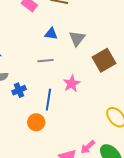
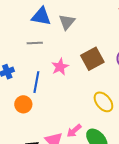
blue triangle: (51, 34) -> (41, 16), size x1.5
brown square: (104, 60) -> (92, 59), moved

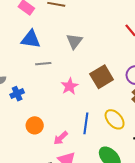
blue triangle: (41, 16) -> (31, 39), moved
blue line: (36, 82) -> (86, 123), moved
pink arrow: (74, 131) -> (61, 138), moved

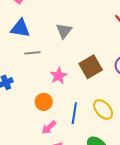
orange circle: (35, 125) -> (44, 102), moved

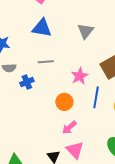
gray line: (32, 53) -> (46, 62), moved
blue line: (74, 113) -> (96, 97), moved

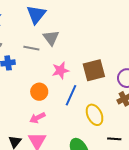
blue triangle: (42, 28) -> (36, 14), turned 45
gray triangle: (86, 31) -> (51, 38), moved, turned -30

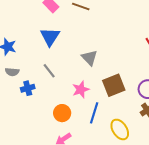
gray triangle: (51, 38) -> (89, 58), moved
gray line: (31, 48) -> (49, 71), turned 49

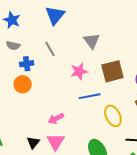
orange circle: (62, 113) -> (23, 84), moved
blue line: (94, 113) -> (90, 96), turned 55

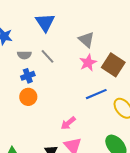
gray semicircle: (13, 46) -> (24, 55), moved
pink star: (79, 71) -> (88, 63), moved
brown square: (112, 71) -> (113, 65), turned -30

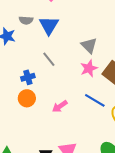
gray semicircle: (24, 55) -> (26, 20), moved
blue line: (96, 94) -> (95, 100), turned 50
pink arrow: (68, 123) -> (60, 106), moved

